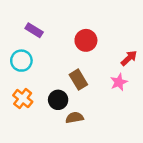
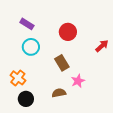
cyan circle: (21, 61) -> (31, 47), moved
pink star: (119, 82) -> (78, 81), moved
black circle: (58, 100) -> (26, 99), moved

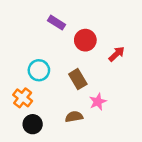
purple rectangle: (27, 24) -> (56, 23), moved
red arrow: (102, 46) -> (117, 54), moved
cyan circle: (31, 47) -> (39, 70), moved

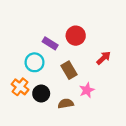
purple rectangle: (56, 23) -> (50, 43), moved
red arrow: (117, 54) -> (104, 58), moved
black circle: (33, 124) -> (41, 94), moved

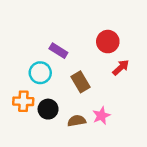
red circle: (76, 36) -> (108, 42), moved
orange cross: (20, 87) -> (23, 101), turned -36
pink star: (87, 90) -> (101, 116), moved

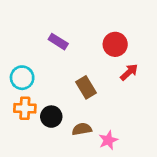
purple rectangle: (58, 51) -> (58, 42), moved
cyan circle: (40, 73) -> (22, 78), moved
pink star: (101, 116) -> (108, 140), moved

